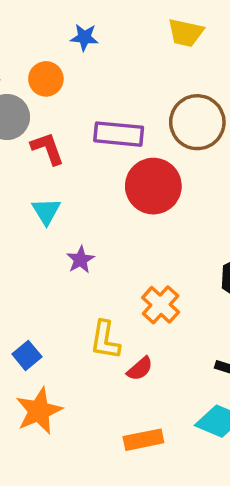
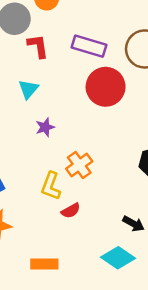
orange cross: (161, 305) -> (79, 165), moved
orange rectangle: (143, 440) -> (44, 264), moved

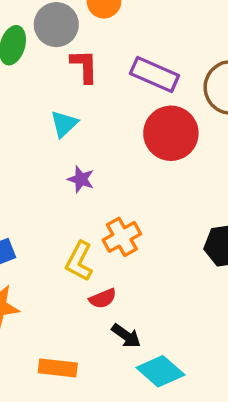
purple star: (45, 127) -> (81, 179), turned 30
black arrow: (133, 224) -> (126, 336), moved

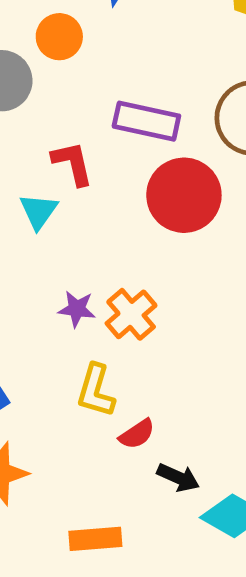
red L-shape: (84, 66) -> (72, 163), moved
purple star: (81, 179) -> (77, 309), moved
orange cross: (122, 237) -> (131, 314), moved

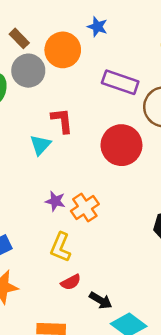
orange circle: (59, 37) -> (63, 50), size x1.4
purple rectangle: (146, 121) -> (120, 82), moved
red semicircle: (137, 434) -> (71, 282), moved

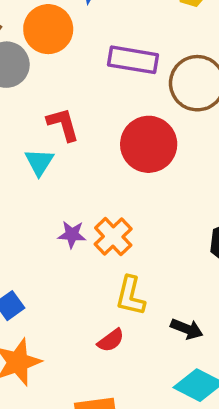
yellow L-shape: (61, 247) -> (130, 296), moved
black arrow: (101, 300) -> (187, 329), moved

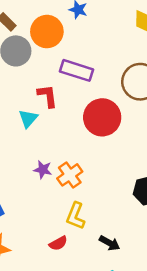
purple rectangle: (133, 60) -> (77, 70), moved

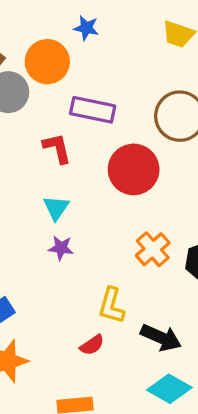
cyan triangle: (28, 119) -> (56, 208), moved
orange cross: (70, 175) -> (153, 249), moved
black arrow: (110, 243) -> (161, 337), size x1.4

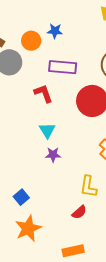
blue star: (86, 28) -> (55, 31), moved
orange circle: (47, 62) -> (31, 41), size x0.7

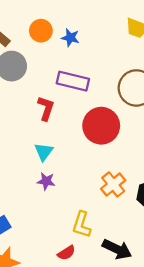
orange circle: (31, 41) -> (41, 31), moved
red L-shape: (43, 93) -> (46, 108), turned 30

